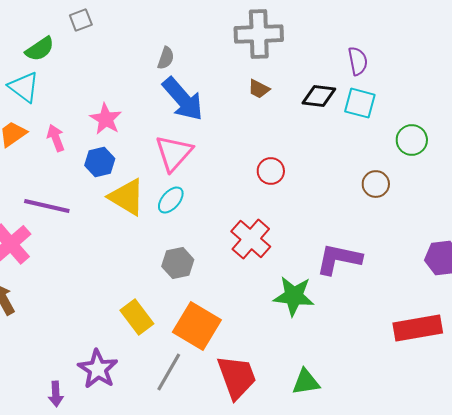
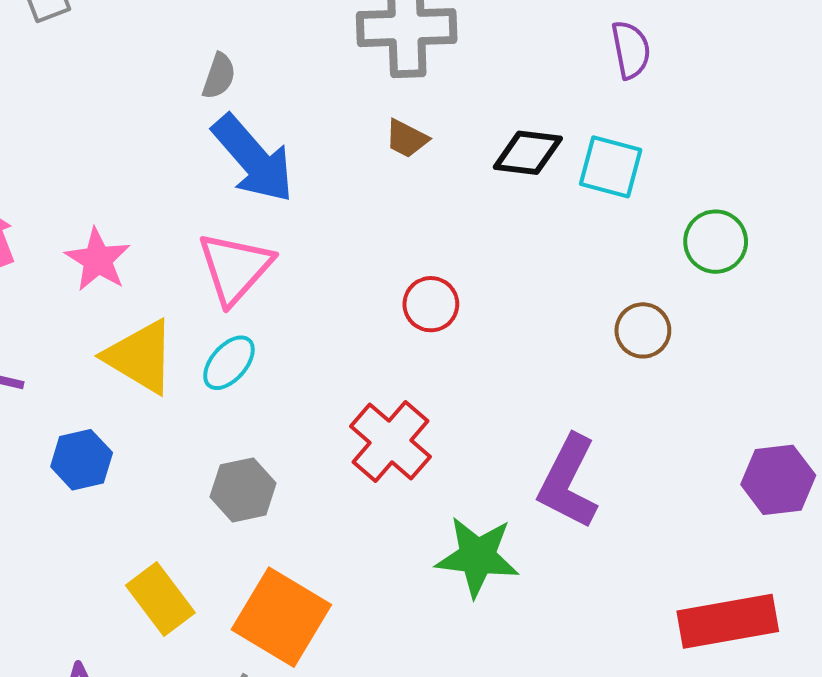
purple semicircle: (358, 61) -> (631, 50), moved
pink star: (106, 119) -> (98, 260), moved
blue hexagon: (100, 162) -> (82, 460), moved
purple L-shape: (339, 259) -> (568, 482), turned -75

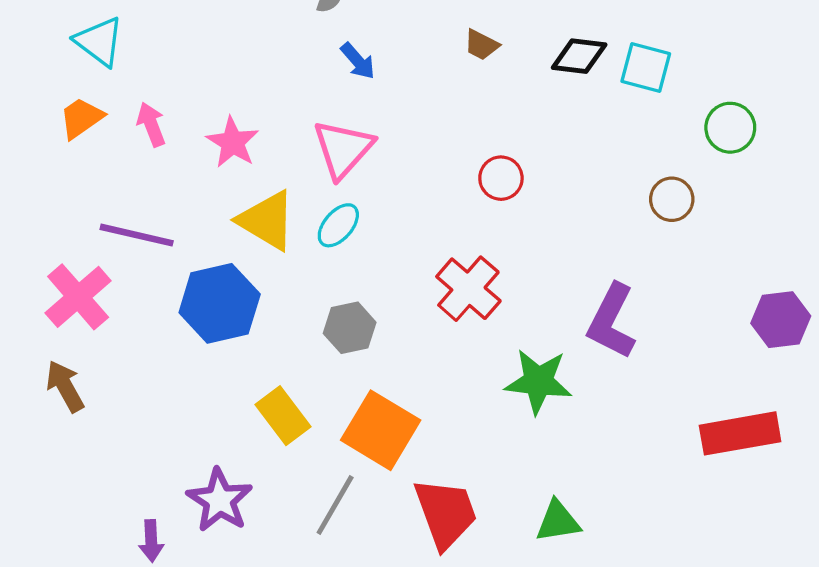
blue arrow: (253, 159) -> (358, 61), size x0.5
blue hexagon: (82, 460) -> (220, 303), size x1.6

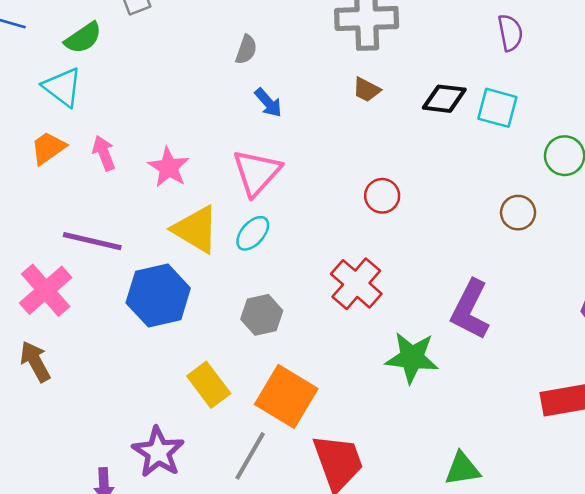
green triangle: (558, 521) -> (462, 469), moved

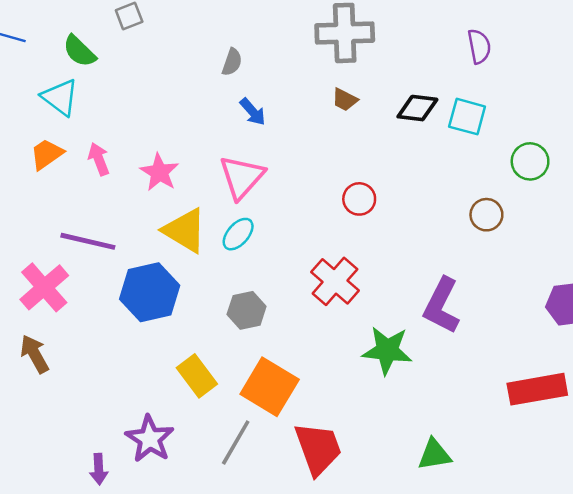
green semicircle: (83, 38) -> (79, 51), turned 78

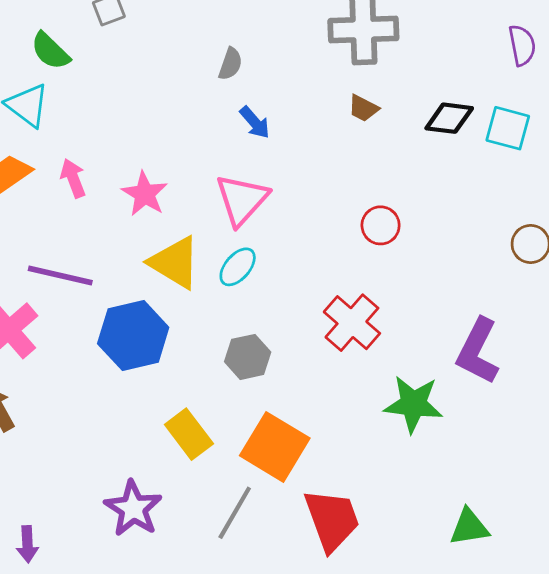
purple arrow: (99, 469) -> (27, 544), moved

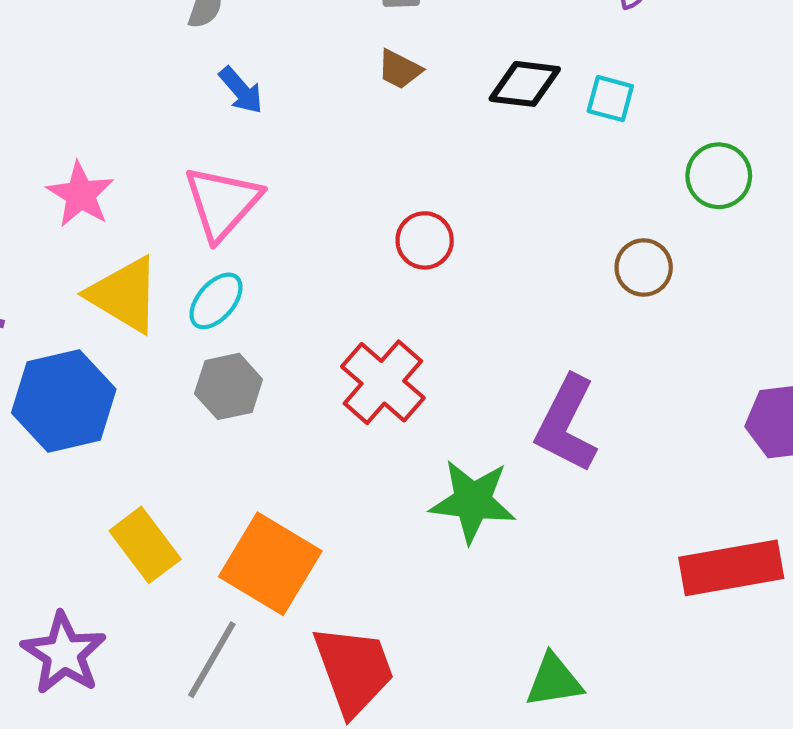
cyan square: (508, 128) -> (610, 99), size x0.7
gray hexagon: (248, 357) -> (229, 386), moved

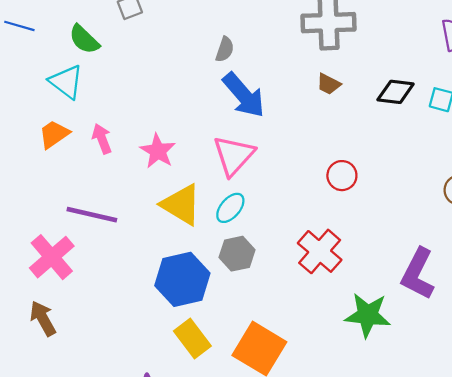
blue arrow: (241, 90) -> (244, 95), size x1.8
blue hexagon: (64, 401) -> (182, 279), moved

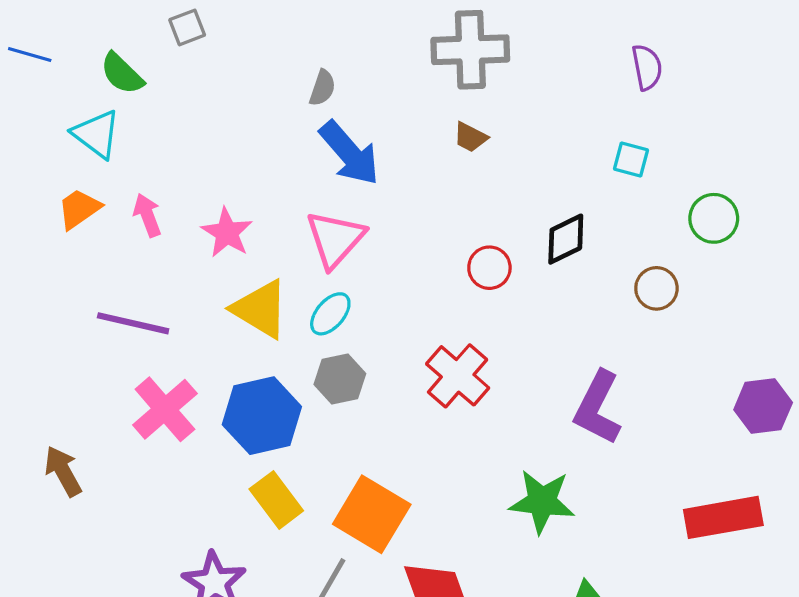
black diamond: (396, 92) -> (566, 239), moved, turned -33
pink cross: (52, 257) -> (165, 409), moved
green star: (368, 315) -> (542, 502), moved

